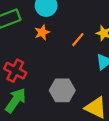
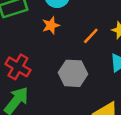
gray hexagon: (62, 90) -> (73, 73), moved

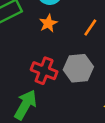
red cross: (18, 67) -> (44, 71), moved

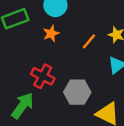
gray hexagon: (78, 68) -> (77, 92), moved

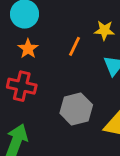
red cross: (43, 76) -> (22, 86), moved

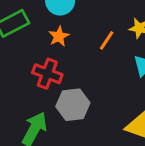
gray hexagon: (76, 109) -> (73, 105), moved

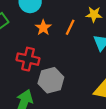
orange star: (59, 36) -> (43, 28), moved

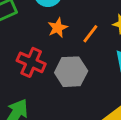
gray hexagon: (51, 80) -> (71, 72), moved

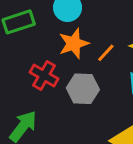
orange star: (58, 28) -> (74, 44), size x1.5

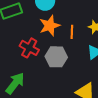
orange line: (106, 53) -> (72, 32), turned -40

